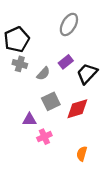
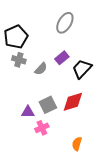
gray square: (51, 101) -> (48, 105), moved

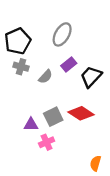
gray ellipse: (65, 23) -> (62, 34), moved
red diamond: (73, 102) -> (81, 113), turned 50
orange semicircle: (77, 144) -> (95, 163), moved

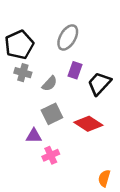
purple rectangle: (69, 64) -> (75, 70), turned -32
gray square: (53, 117) -> (52, 114), moved

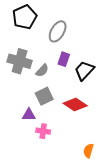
black pentagon: (19, 45) -> (25, 17), moved
gray cross: (23, 73) -> (20, 61), size x1.6
pink cross: (51, 155) -> (43, 131), turned 32

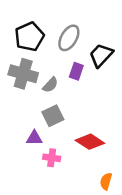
black pentagon: (25, 17) -> (29, 37), moved
black trapezoid: (84, 70) -> (101, 55), moved
red diamond: (75, 104) -> (90, 142), moved

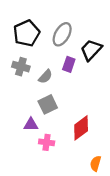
gray cross: (23, 74) -> (21, 67), size x0.7
red diamond: (90, 142) -> (81, 128), turned -70

